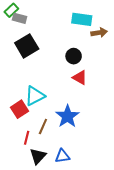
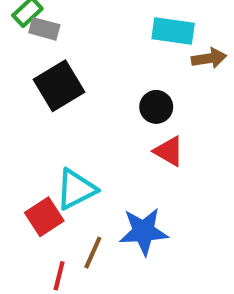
blue star: (67, 116) -> (144, 231), turned 30

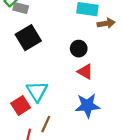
cyan triangle: (76, 189) -> (37, 91), turned -35
blue star: (144, 231) -> (87, 106), moved

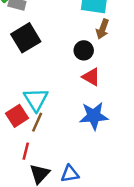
brown arrow: (106, 23) -> (103, 29), moved, turned 119
brown line: (46, 124) -> (37, 122), moved

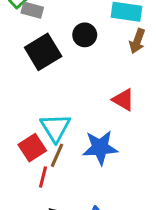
black circle: (84, 50) -> (85, 35), moved
blue star: (94, 116) -> (100, 148), moved
red line: (26, 151) -> (43, 177), moved

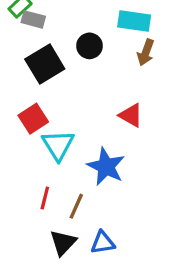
red square: (32, 148) -> (33, 119), moved
blue star: (100, 148) -> (106, 167), turned 30
brown line: (57, 155) -> (76, 206), moved

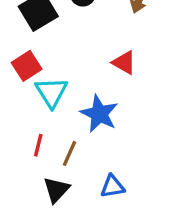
blue triangle: (103, 243) -> (113, 186), moved

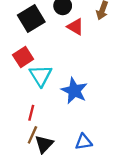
red triangle: (124, 63) -> (75, 27), moved
brown line: (70, 153) -> (32, 135), moved

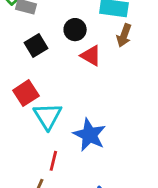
black square: (31, 19) -> (36, 45), size x0.7
red line: (31, 113) -> (53, 161), moved

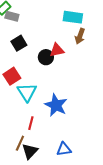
black circle: (75, 30) -> (46, 57), moved
red triangle: (91, 56) -> (57, 50), turned -42

